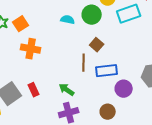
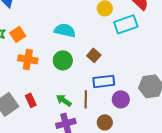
green circle: (92, 15) -> (63, 60), moved
cyan semicircle: (68, 20) -> (65, 30), size x1.5
brown line: (84, 63) -> (86, 99), moved

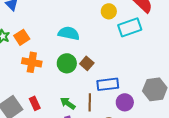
brown square: (94, 55) -> (87, 63), moved

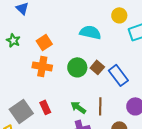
cyan semicircle: (69, 33) -> (90, 32), moved
orange square: (22, 37) -> (44, 42), moved
blue rectangle: (108, 84) -> (118, 75), moved, turned 60

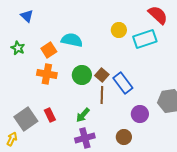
yellow circle: (119, 15) -> (119, 30), moved
cyan semicircle: (90, 32) -> (72, 40), moved
brown line: (100, 106) -> (102, 95), moved
green arrow: (78, 107) -> (83, 115), turned -84

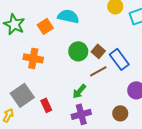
green star: (18, 48) -> (14, 24), size x1.5
orange cross: (47, 74) -> (33, 58), moved
brown line: (102, 95) -> (98, 71), turned 60
red rectangle: (50, 115) -> (46, 105), moved

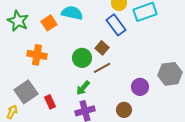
green circle: (78, 51) -> (82, 58), moved
blue rectangle: (119, 59) -> (116, 25), moved

